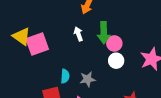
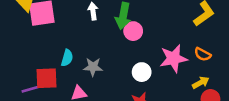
white circle: (116, 61) -> (142, 72), moved

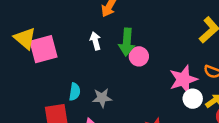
white circle: (142, 72) -> (193, 99), moved

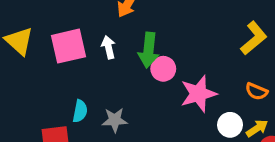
pink square: (43, 49) -> (68, 46), moved
pink star: (183, 79) -> (198, 94), moved

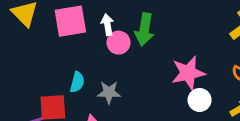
pink circle: (163, 69) -> (119, 43), moved
white circle: (230, 125) -> (200, 100), moved

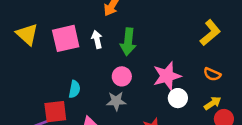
pink circle: (119, 43) -> (122, 76), moved
gray star: (109, 92) -> (116, 101), moved

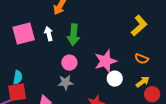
cyan semicircle: (74, 89) -> (18, 77), moved

